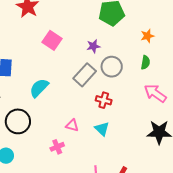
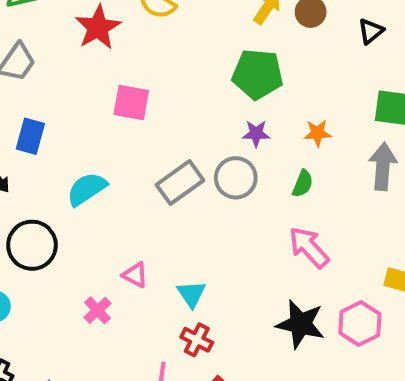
pink square: (52, 40) -> (131, 103), turned -36
purple star: (93, 46) -> (256, 133), moved
red cross: (104, 100) -> (197, 340), moved
pink cross: (57, 147) -> (97, 310), turned -32

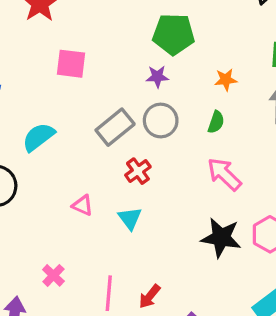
purple star: (256, 133) -> (157, 77), moved
pink cross: (97, 310) -> (53, 275), moved
red cross: (197, 340) -> (138, 171), moved, turned 30

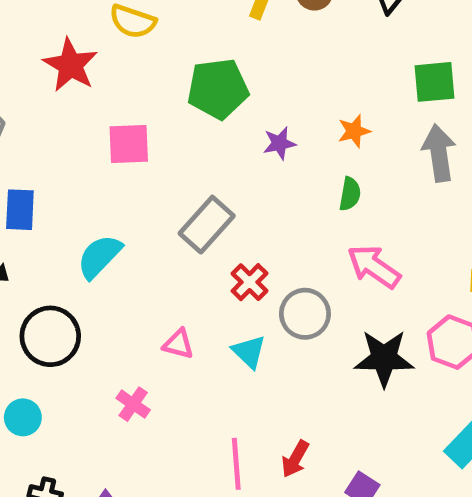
green pentagon: (174, 34) -> (218, 89), moved
purple star: (157, 77) -> (279, 143), moved
gray circle: (161, 121) -> (305, 314), moved
pink cross: (53, 275) -> (133, 404), moved

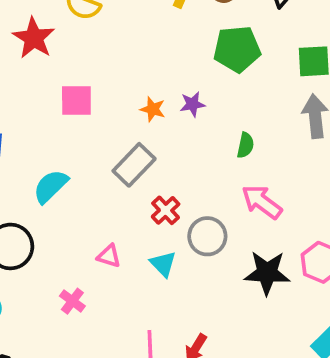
green pentagon: (218, 89) -> (237, 49), moved
orange star: (354, 131) -> (153, 109), moved, turned 30

